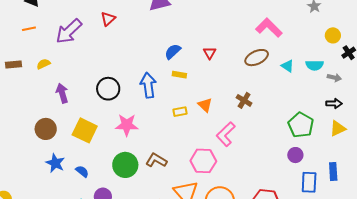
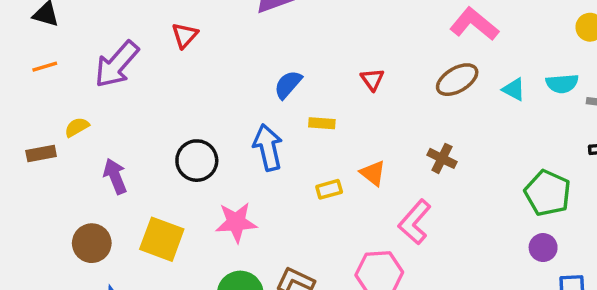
blue semicircle: (173, 52) -> (288, 84), moved
brown rectangle: (13, 65) -> (41, 153), moved

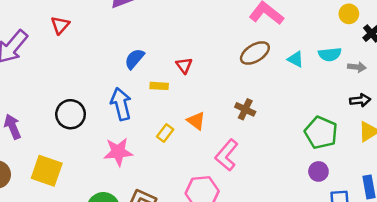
red triangle: (372, 79) -> (184, 65), moved
yellow rectangle: (329, 189) -> (165, 133), turned -36
pink star: (236, 222) -> (118, 152), moved

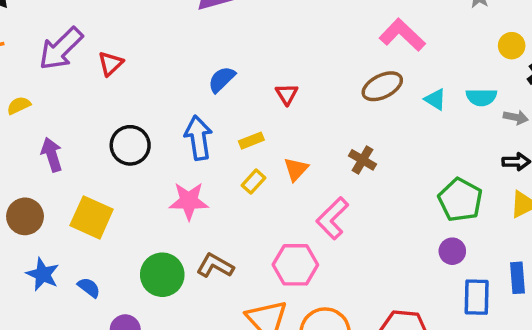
red triangle: (60, 25) -> (111, 64), moved
yellow rectangle: (159, 86) -> (251, 141), moved, turned -30
orange triangle: (196, 121) -> (296, 169), turned 30

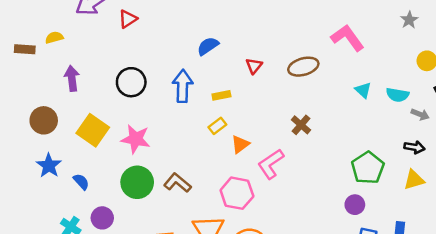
brown ellipse: (382, 86) -> (303, 67), moved
orange triangle: (296, 169) -> (240, 144), moved
pink star: (189, 201) -> (136, 139), moved

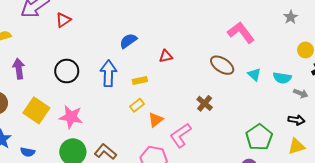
red triangle: (254, 66) -> (166, 56), turned 40
brown ellipse: (303, 67) -> (222, 65), moved, turned 50
blue semicircle: (81, 182) -> (28, 152), turned 144

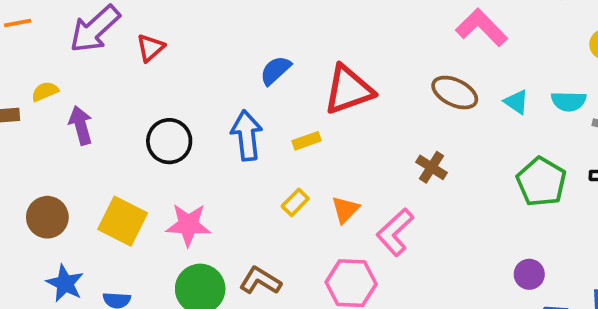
red triangle: (166, 56) -> (348, 90), size x2.0
purple arrow: (19, 69) -> (81, 125), moved
yellow rectangle: (137, 105) -> (295, 202), moved
green pentagon: (259, 137) -> (541, 182), moved

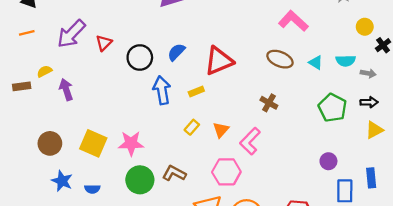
black circle: (169, 141) -> (140, 57), moved

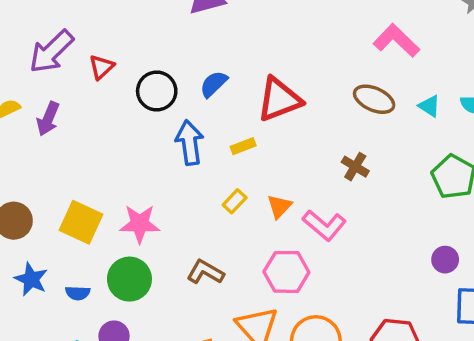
purple arrow: (66, 90) -> (48, 119), moved, turned -140
pink L-shape: (250, 141) -> (324, 225), turned -96
green circle: (140, 180) -> (129, 279), moved

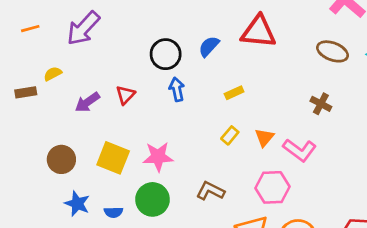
red triangle: (101, 67) -> (125, 95), moved
red triangle: (279, 99) -> (258, 32), moved, turned 30
purple arrow: (48, 119) -> (87, 102), moved, turned 35
blue arrow: (190, 143) -> (177, 89), moved, size x0.7

